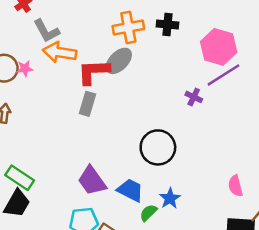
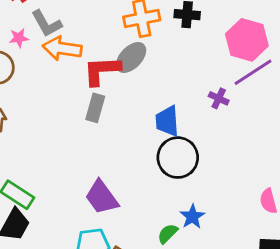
pink star: (25, 69) -> (19, 38), moved
blue trapezoid: (130, 190) -> (167, 121), moved, turned -120

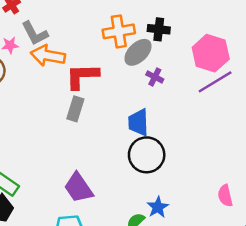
gray ellipse: (131, 58) -> (138, 52), moved
purple cross: (219, 98) -> (155, 77), moved

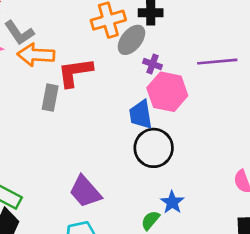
pink hexagon: (211, 53) -> (167, 92), moved
purple line: (215, 82) -> (217, 62), turned 33
gray rectangle: (75, 109) -> (50, 98), moved

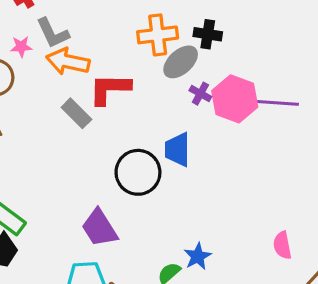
pink hexagon: (167, 92) -> (235, 99), moved
gray rectangle: (50, 98) -> (76, 113), turned -65
black circle: (154, 148) -> (138, 172), moved

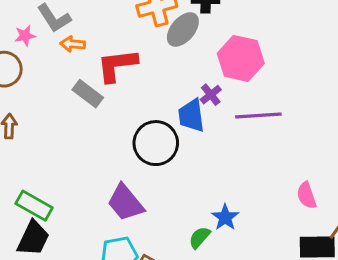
orange arrow: (68, 62) -> (73, 44), size x0.6
purple cross: (200, 94) -> (211, 95), moved, turned 30
purple line: (275, 103) -> (258, 115), moved

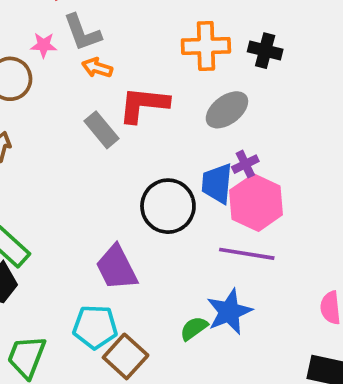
gray ellipse: (183, 29) -> (227, 110), moved
pink hexagon: (241, 58) -> (256, 203), moved
purple line: (258, 115) -> (247, 254), moved
blue star: (225, 217) -> (229, 312), size x1.4

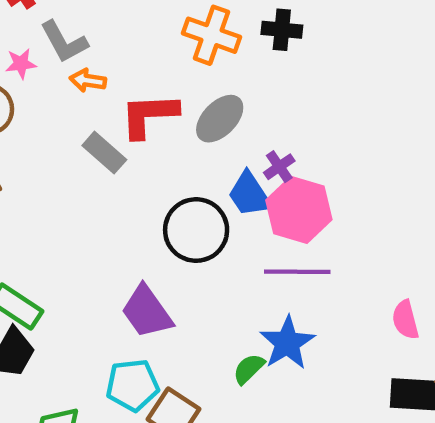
orange cross: (206, 46) -> (211, 35), turned 30
gray ellipse: (227, 110) -> (220, 119), moved
blue trapezoid: (217, 183) -> (250, 194), turned -30

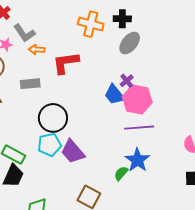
gray ellipse: (220, 119) -> (130, 43), moved
gray rectangle: (104, 153) -> (30, 84), moved, turned -42
black circle: (196, 230) -> (53, 118), moved
cyan pentagon: (133, 385) -> (50, 145), moved

